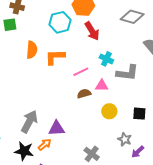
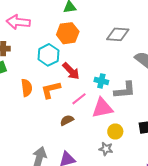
red arrow: (92, 31) -> (71, 71), moved
pink triangle: (102, 86) -> (102, 108), size x1.6
brown semicircle: (84, 94) -> (67, 120), moved
gray star: (125, 139) -> (106, 149), moved

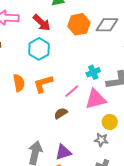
orange hexagon: (68, 33) -> (79, 24), moved
red arrow: (71, 71) -> (42, 23), moved
cyan cross: (101, 81) -> (93, 72), turned -32

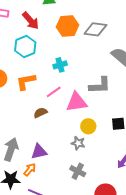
cyan cross: (93, 72) -> (60, 65), moved

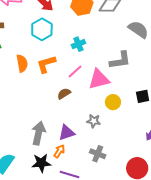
gray star: (78, 143) -> (94, 121), moved
gray cross: (78, 171) -> (98, 154), moved

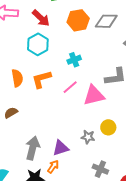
brown semicircle: (64, 94) -> (11, 113), moved
yellow circle: (113, 102) -> (108, 127), moved
gray cross: (98, 154) -> (100, 169), moved

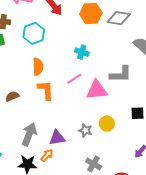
cyan hexagon: (38, 44) -> (34, 33), moved
cyan cross: (74, 60) -> (82, 52), turned 32
orange semicircle: (17, 78) -> (38, 67), moved
orange L-shape: (41, 79) -> (46, 90), moved, turned 95

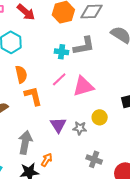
gray L-shape: (121, 74) -> (84, 46), moved
purple triangle: (57, 138) -> (58, 125), moved, turned -42

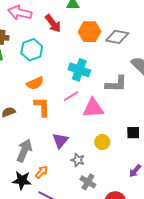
gray L-shape: (84, 46) -> (116, 84), moved
cyan cross: (62, 52) -> (79, 70), size x1.5
orange semicircle: (21, 74) -> (35, 83), turned 66
gray star: (80, 128) -> (78, 160), moved

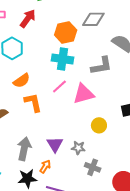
red arrow: (53, 23) -> (28, 19), turned -96
orange hexagon: (90, 32) -> (66, 32), moved
purple triangle: (60, 140) -> (55, 144), moved

